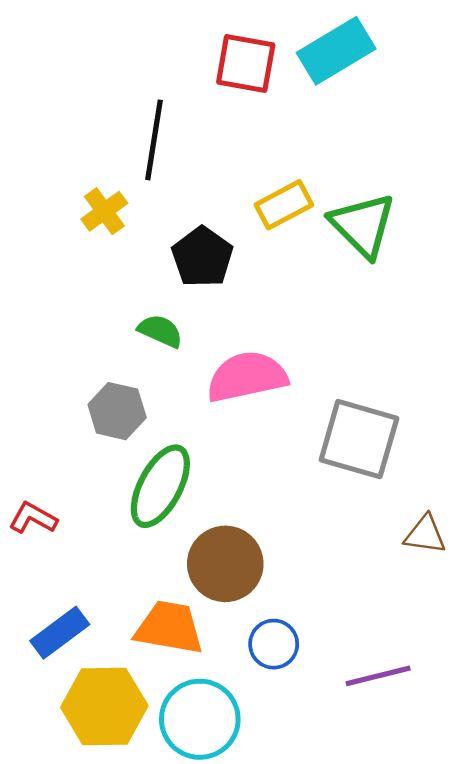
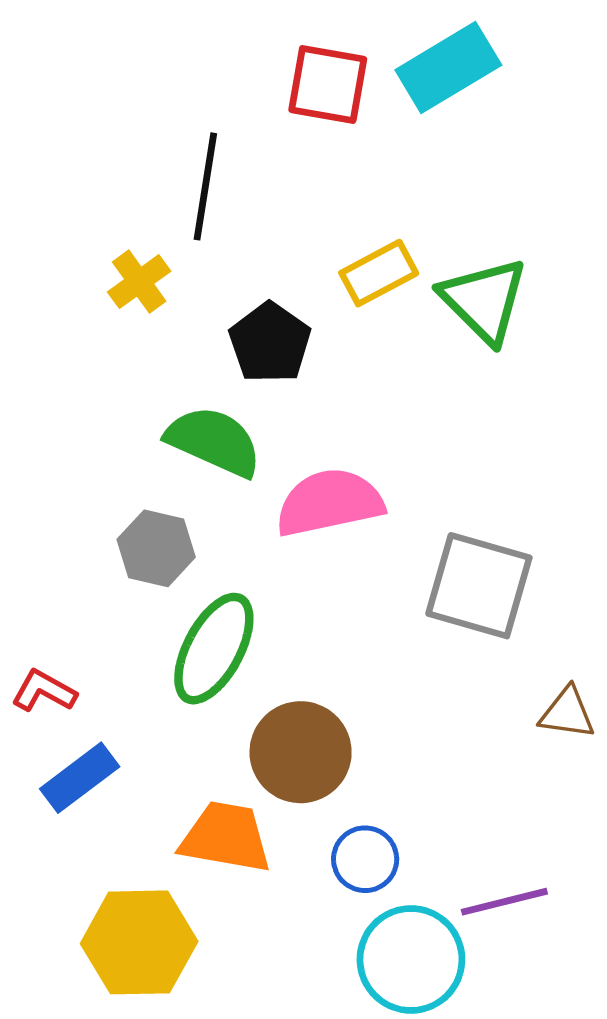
green semicircle: (160, 331) -> (214, 441), size x1.6
blue rectangle: (60, 633) -> (80, 778), moved
cyan circle: (200, 719) -> (411, 959), moved

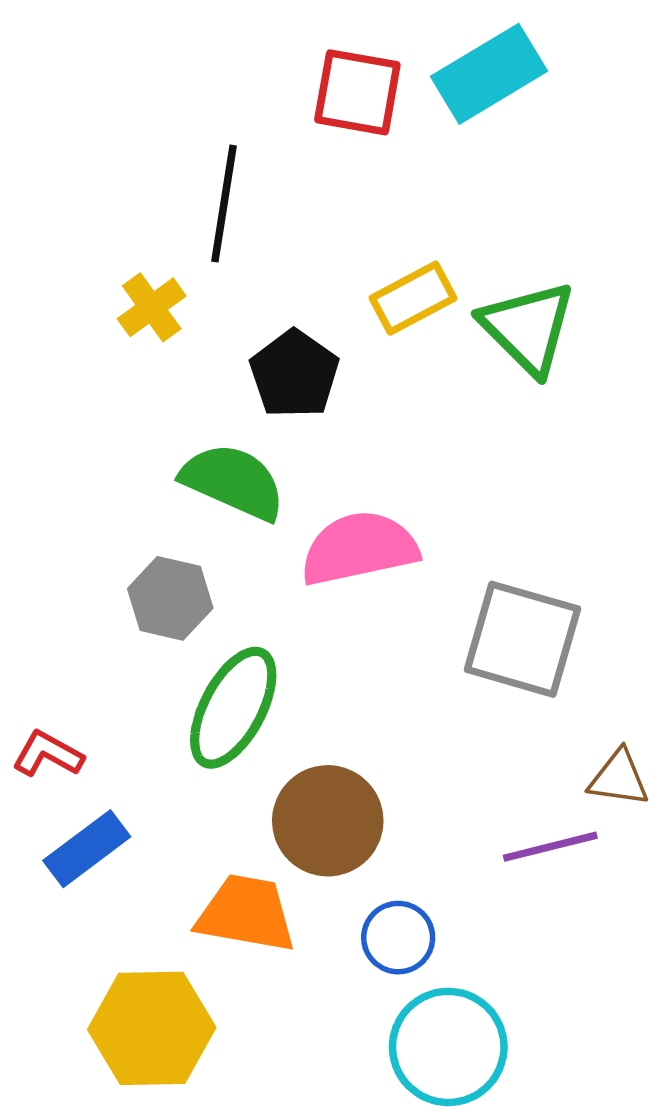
purple line: (504, 902) -> (550, 847), moved

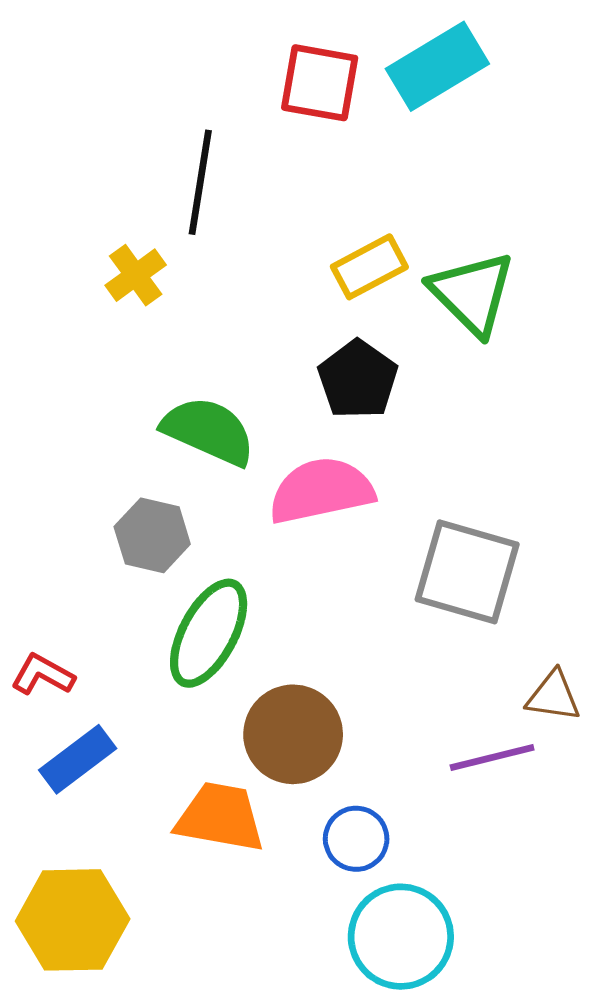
black pentagon: (294, 374) -> (358, 380), moved
yellow hexagon: (152, 1028) -> (73, 920), moved

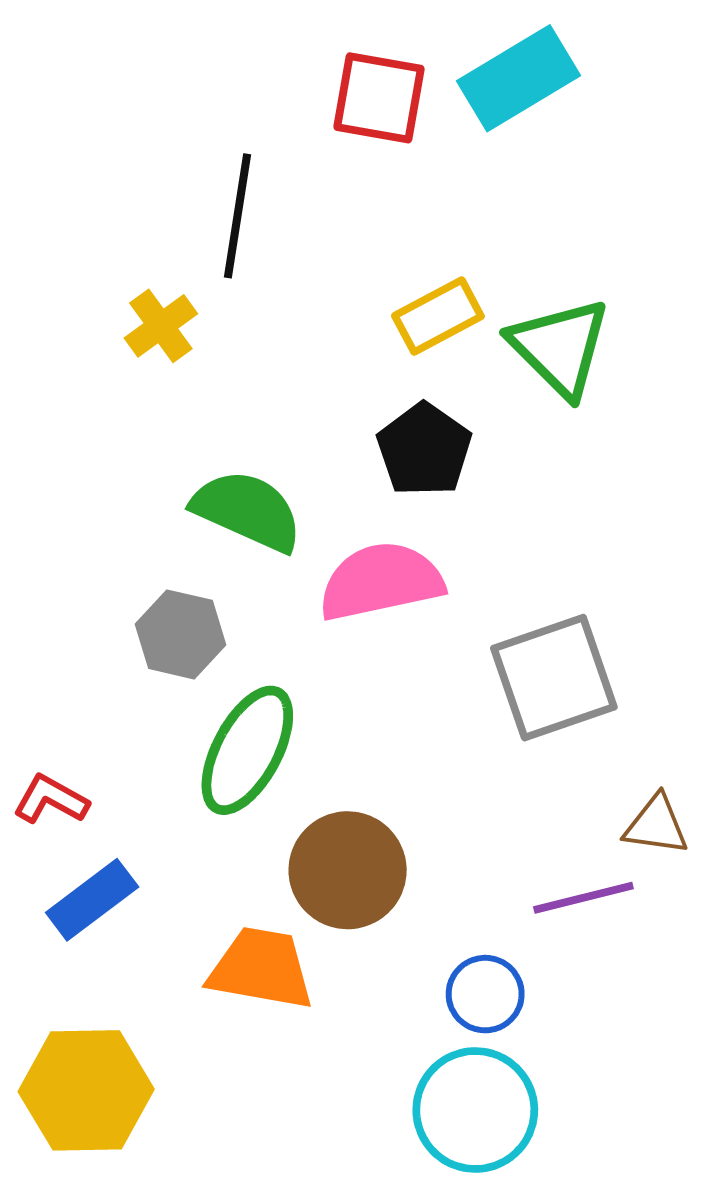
gray square: (467, 572) -> (554, 678), turned -35
blue circle: (356, 839) -> (485, 994), moved

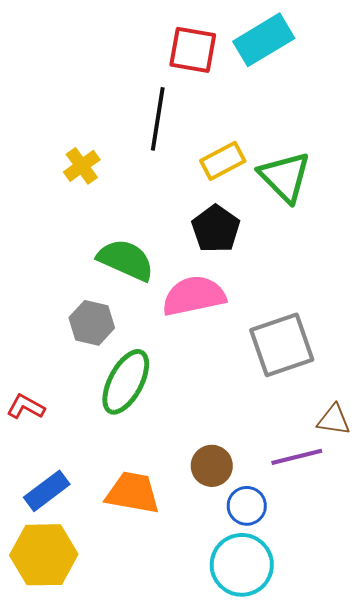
black line: (238, 216) -> (158, 119), moved
brown circle: (348, 870) -> (212, 466), moved, size x0.7
blue rectangle: (92, 900) -> (47, 491), moved

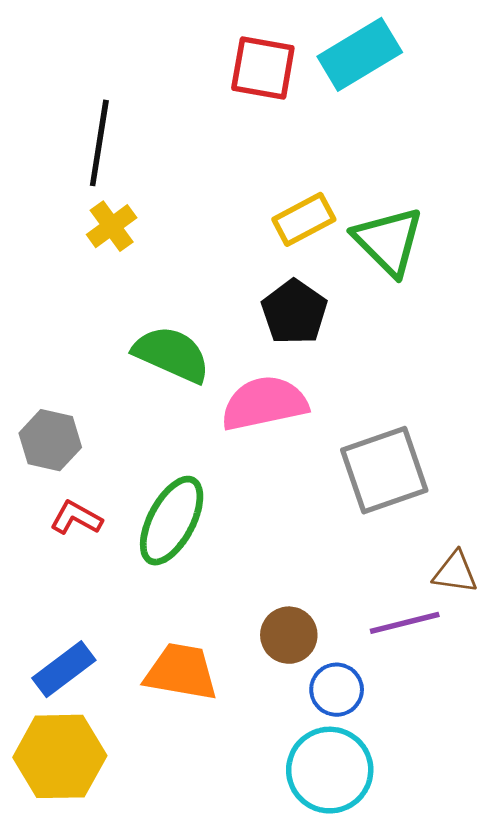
black line: (158, 119) -> (99, 143), moved
gray hexagon: (92, 323) -> (50, 440), moved
red L-shape: (26, 407) -> (76, 518), moved

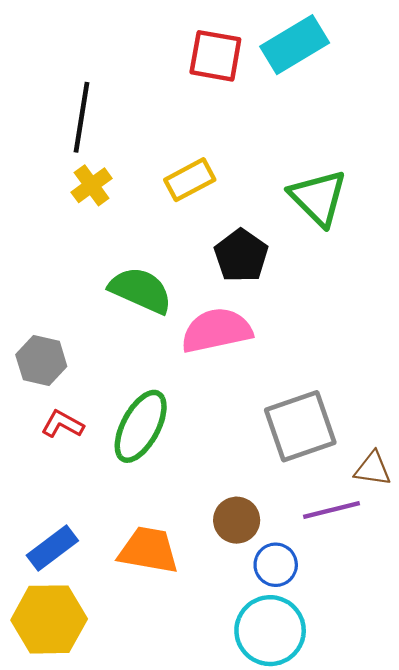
yellow rectangle: (304, 219) -> (190, 180), moved
gray square: (384, 470) -> (300, 426), moved

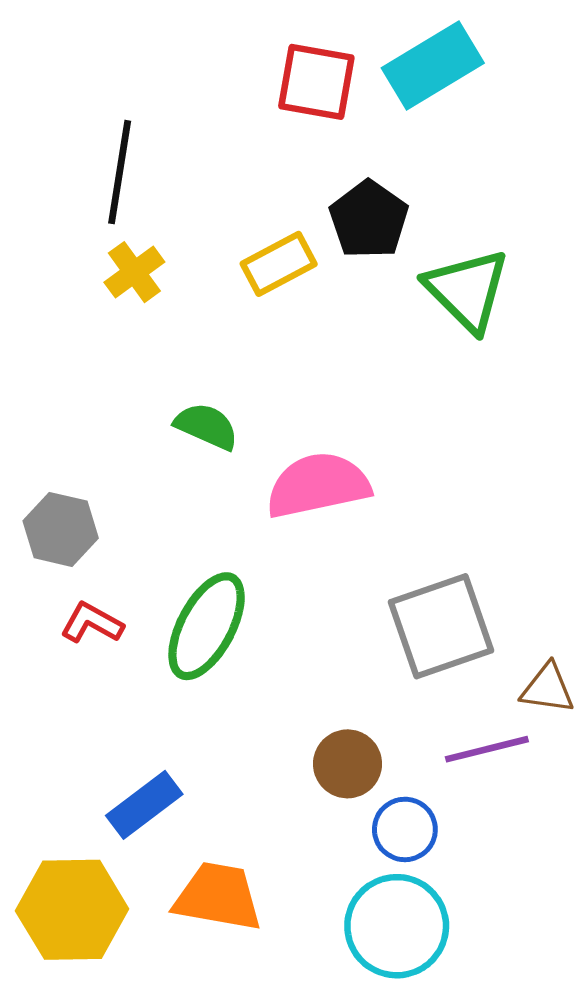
black pentagon: (241, 256) -> (369, 220), moved
green semicircle: (141, 290) -> (207, 426), size x0.7
blue rectangle: (52, 548) -> (144, 805), moved
orange trapezoid: (148, 550) -> (218, 897), moved

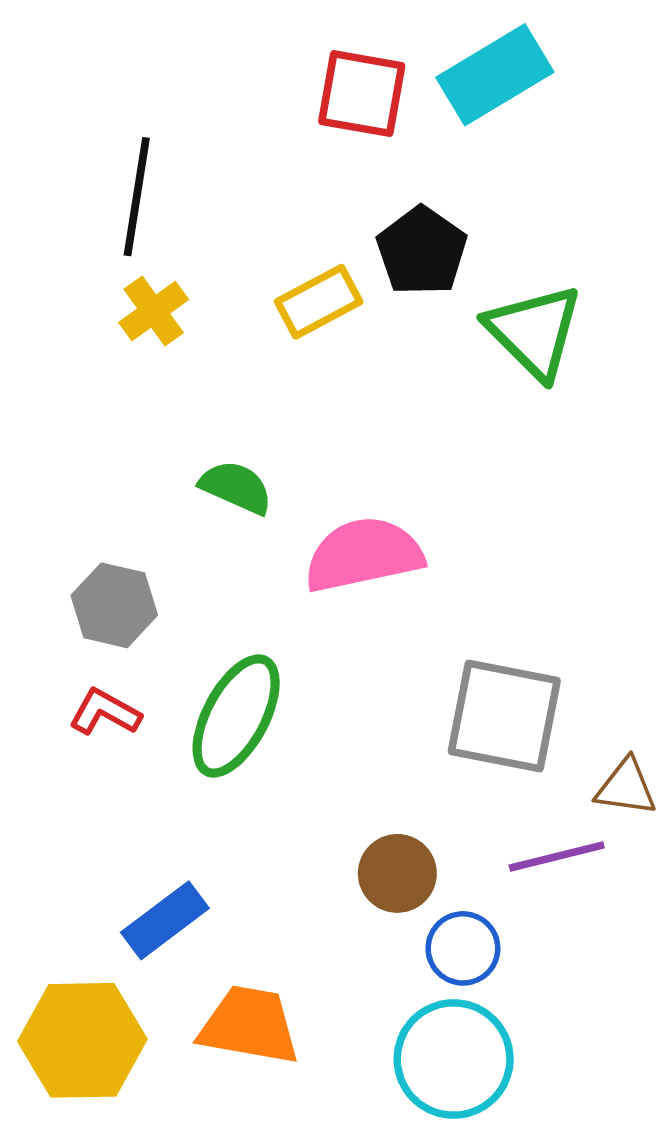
gray hexagon: (61, 529) -> (114, 605), moved
gray square: (441, 626) -> (504, 716), turned 30

